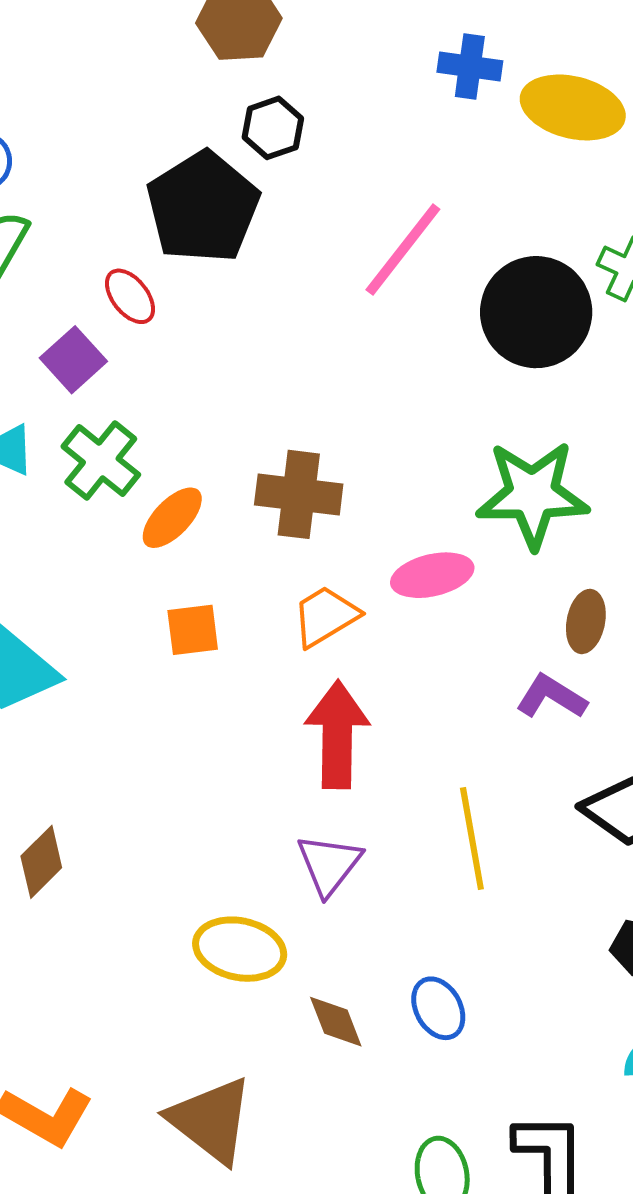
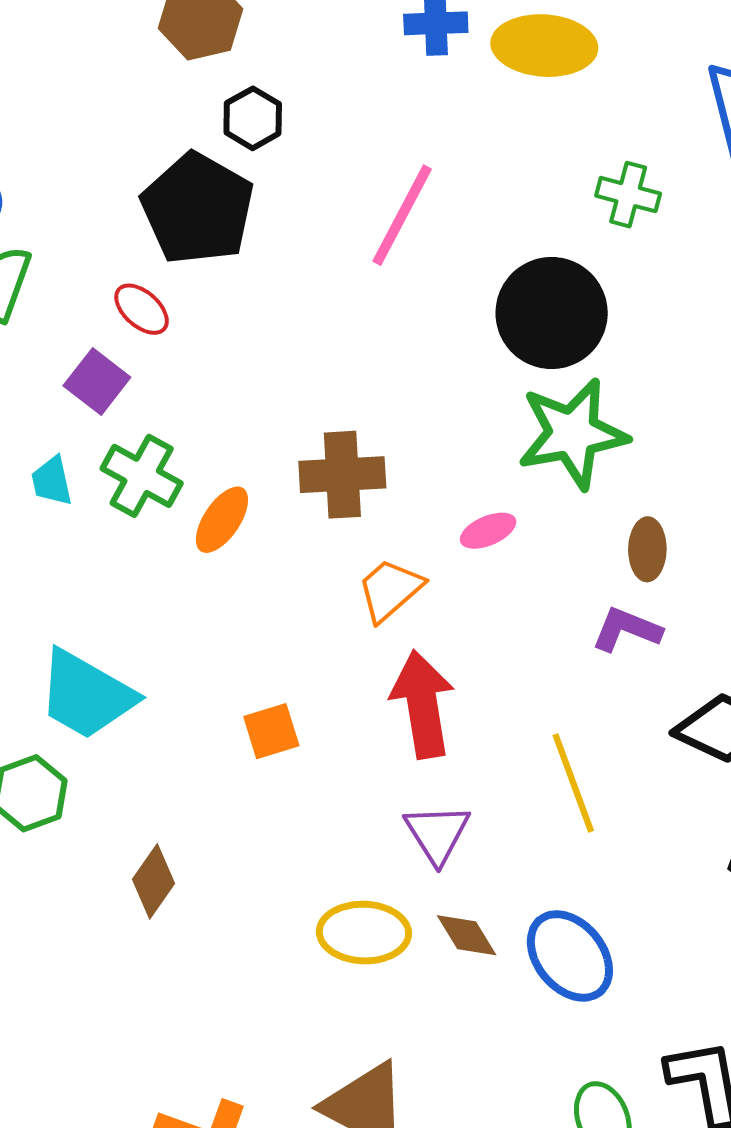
black circle: (536, 312) -> (552, 313), moved
pink ellipse: (432, 575) -> (488, 531), size x0.7
orange square: (193, 630) -> (271, 731), moved
blue ellipse: (438, 1008) -> (570, 956), size x1.5
brown diamond: (336, 1022) -> (467, 935), moved

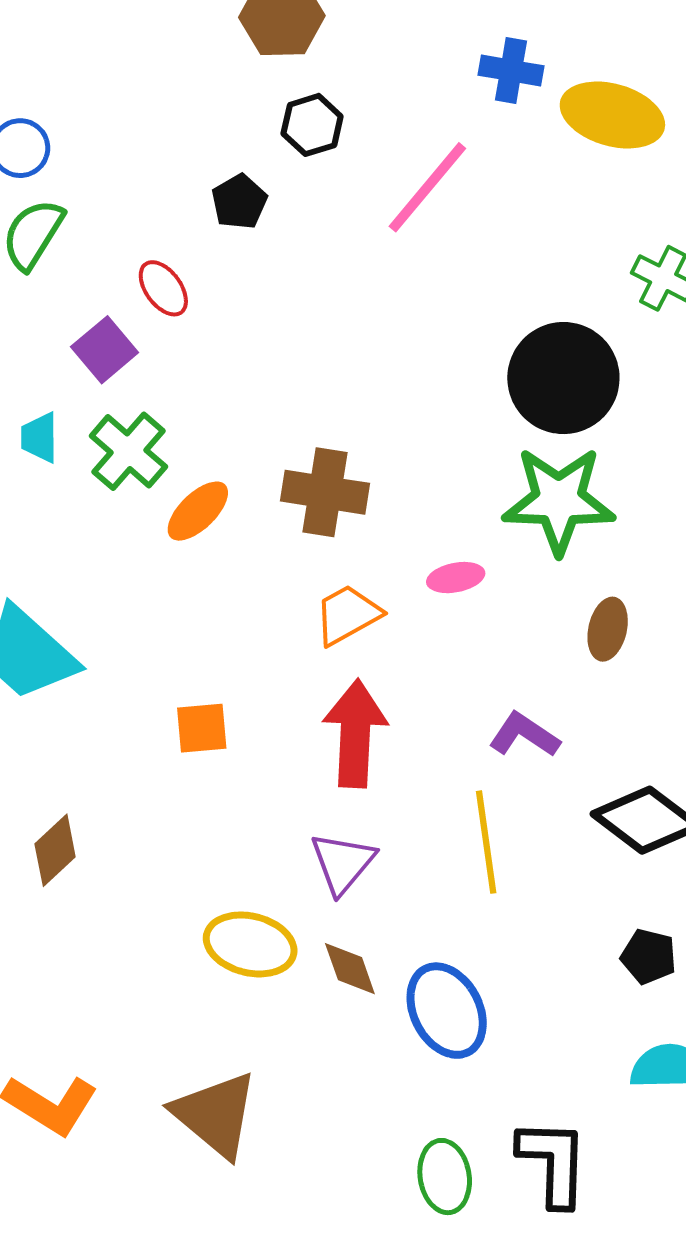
black pentagon: (198, 209) -> (239, 202), size x0.5
pink line: (402, 215) -> (427, 187), moved
purple L-shape: (627, 630) -> (524, 735), moved

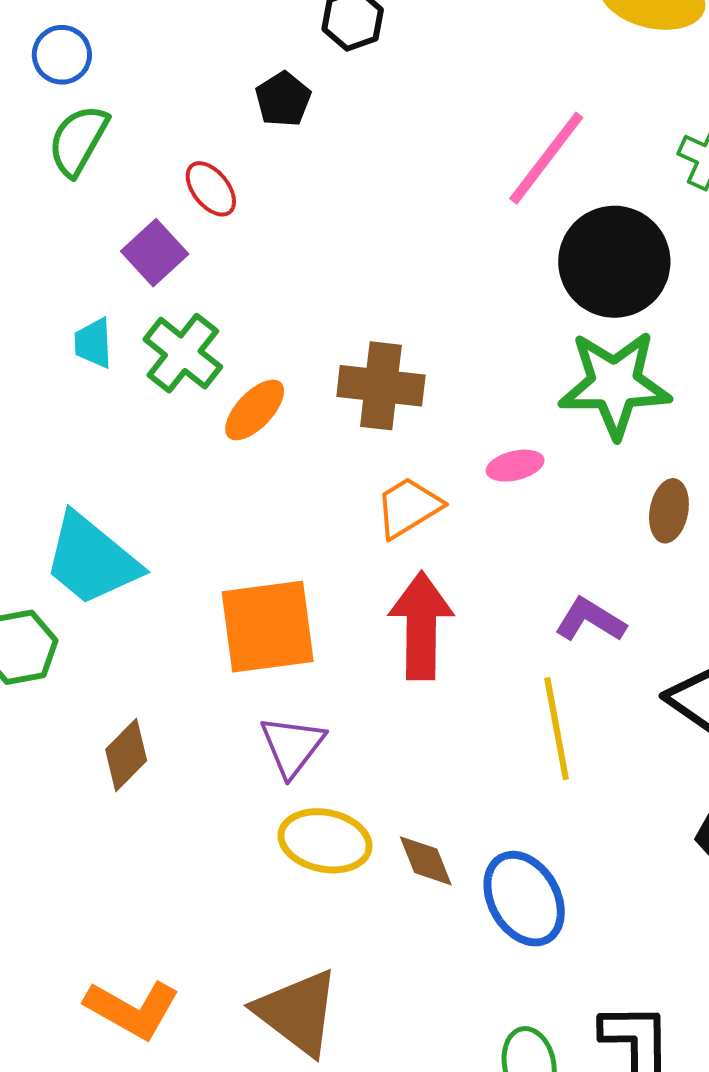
pink line: (427, 187) -> (546, 158), moved
orange square: (202, 728) -> (268, 627), size x1.8
purple triangle: (343, 863) -> (292, 746), moved

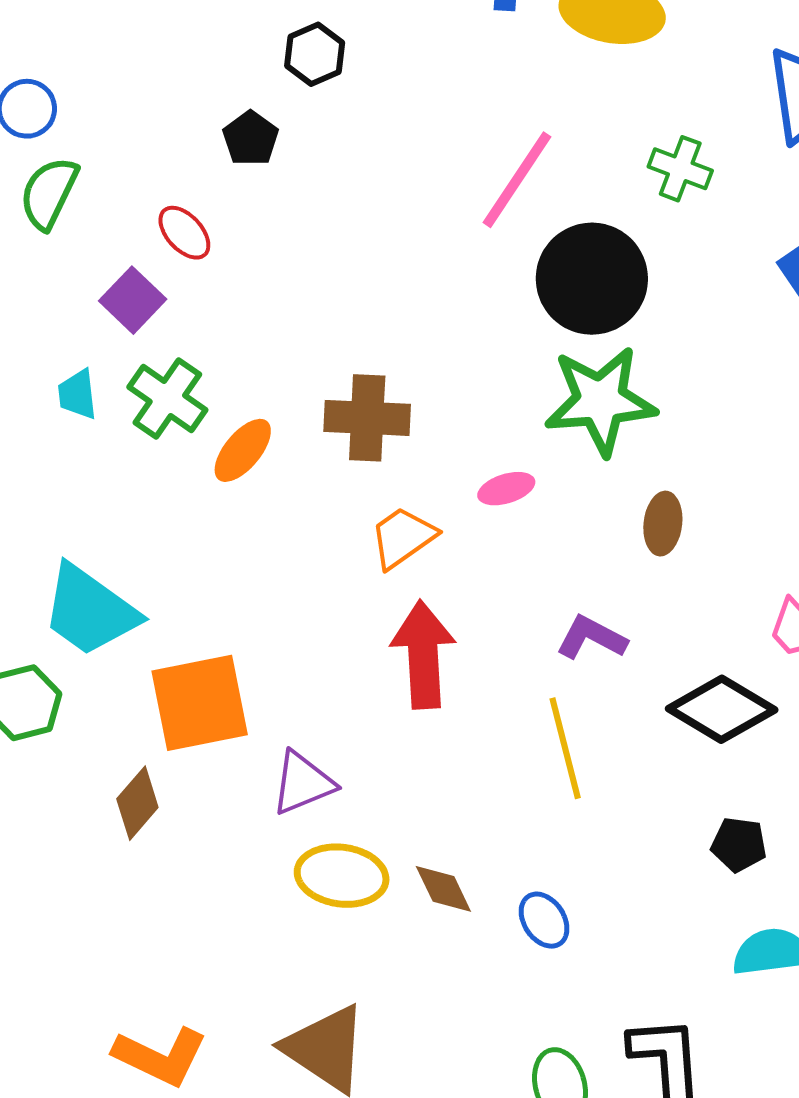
orange square: (268, 627) -> (200, 703), moved
purple triangle: (292, 746) -> (303, 783), turned 34
blue ellipse: (524, 899) -> (544, 920), size x0.6

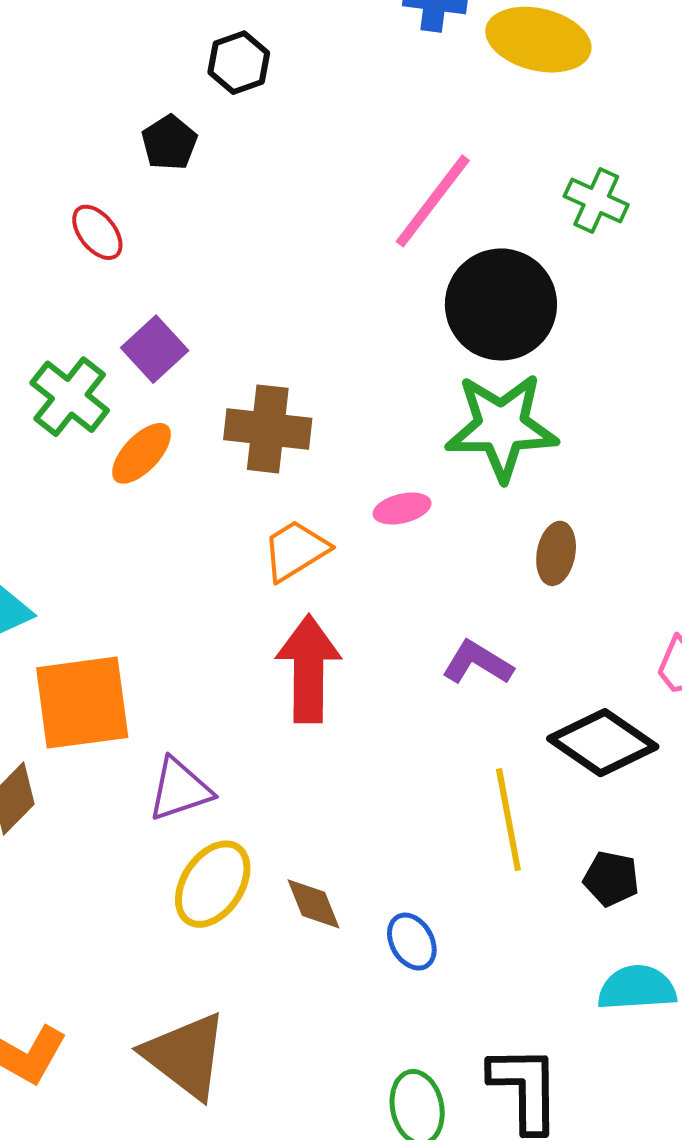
purple square: (133, 300) -> (155, 349), moved
yellow line: (565, 748) -> (508, 820), moved
yellow ellipse: (342, 876) -> (213, 884), turned -68

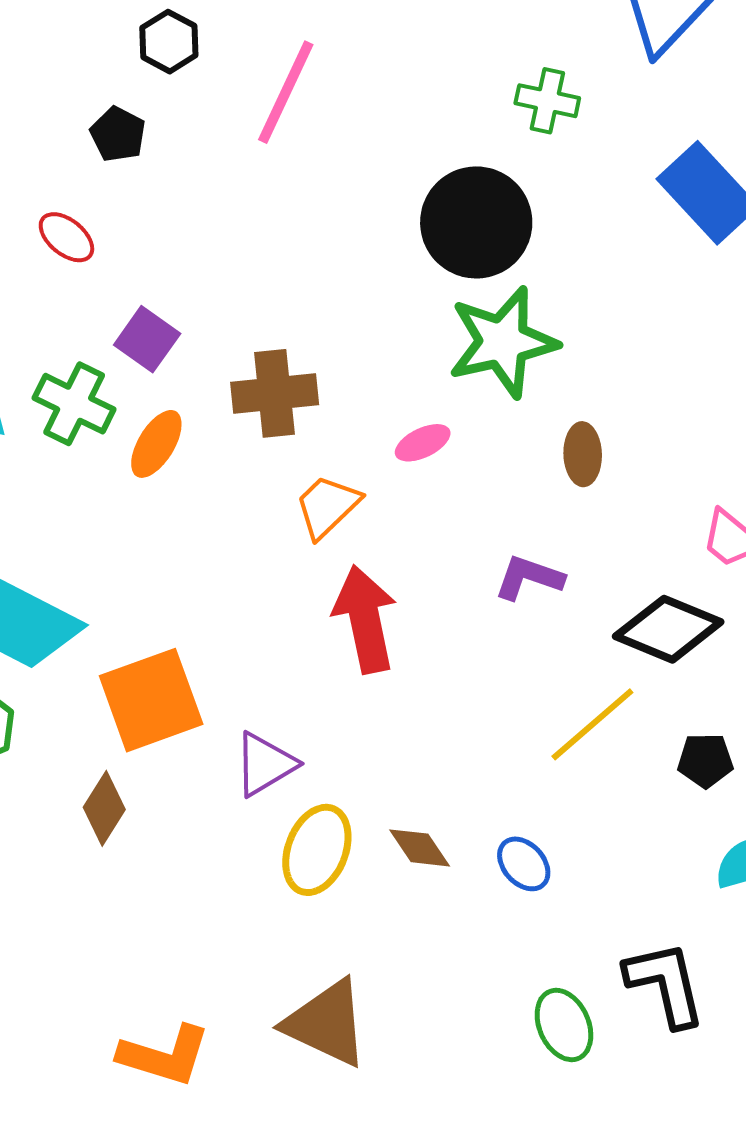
pink line: (433, 201) -> (286, 92), moved
yellow line: (508, 820) -> (592, 724), turned 72

